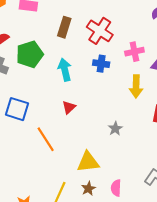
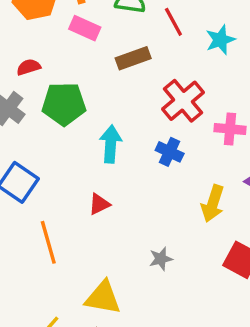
brown rectangle: (64, 27) -> (133, 58), moved, turned 36
pink cross: (134, 52) -> (230, 129), moved

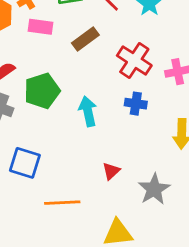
red triangle: (99, 204) -> (111, 171), moved
orange line: (48, 242) -> (62, 203), turned -60
gray star: (161, 259) -> (154, 189), size x1.6

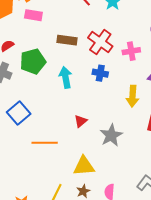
brown rectangle: (85, 39) -> (67, 40), moved, turned 42
blue square: (25, 163) -> (19, 113), turned 30

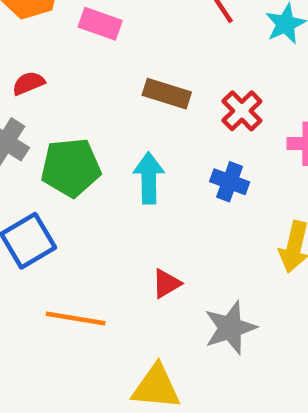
red cross: (100, 42) -> (242, 111), size x0.7
green pentagon: (33, 61) -> (71, 167), moved

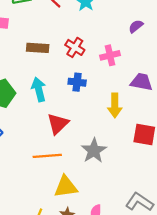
red triangle: (166, 284) -> (58, 124), moved, size x1.5
orange line: (76, 318) -> (47, 156), moved

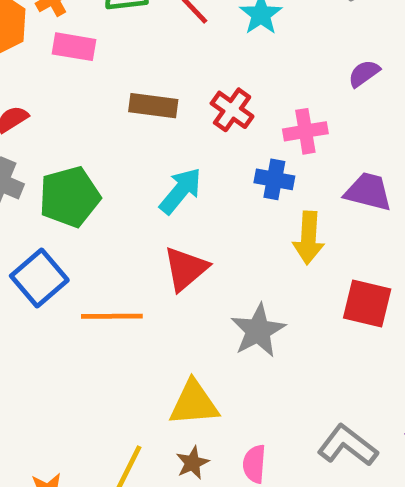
blue cross: (77, 82) -> (274, 179), moved
cyan arrow: (39, 89) -> (181, 191), moved, turned 50
orange line: (47, 156) -> (112, 316), moved

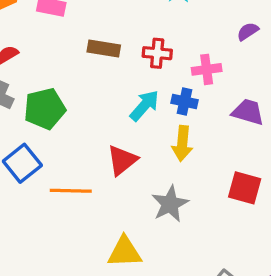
red cross: (232, 110) -> (157, 53), turned -32
cyan arrow: (181, 191) -> (144, 106), moved
yellow arrow: (309, 238) -> (182, 144), moved

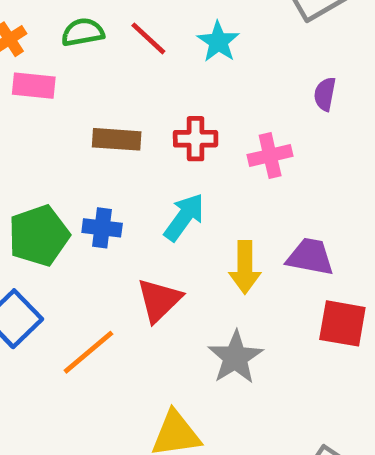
purple semicircle: (248, 31) -> (325, 94), turned -40
blue cross: (184, 101) -> (102, 228), moved
purple trapezoid: (248, 112) -> (310, 257), moved
orange line: (71, 191) -> (88, 352), turned -36

